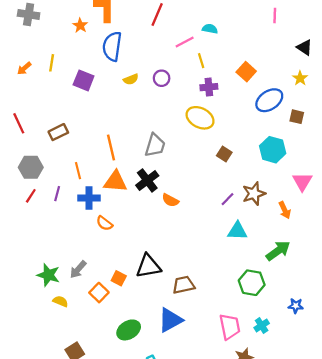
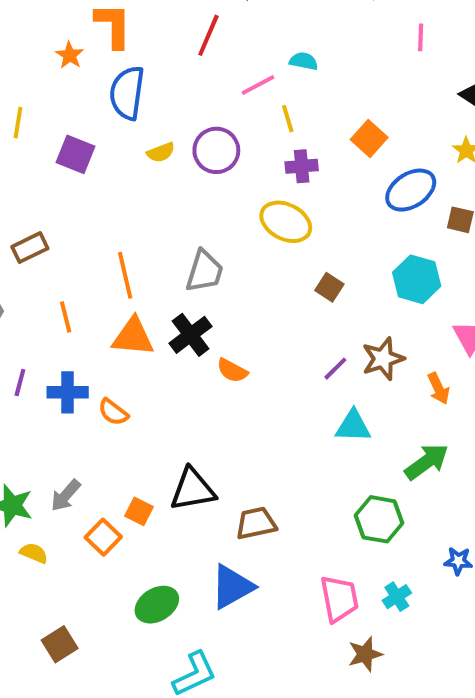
purple circle: (162, 78) -> (216, 150), size x1.5
purple line: (57, 194) -> (20, 382), moved
blue cross: (89, 198) -> (68, 392), moved

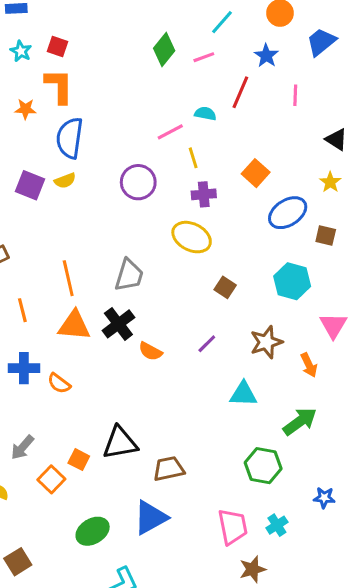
red line: (208, 35) -> (240, 92), moved
orange star: (70, 55) -> (25, 109), turned -30
yellow semicircle: (161, 152) -> (65, 181), moved
purple line: (335, 369) -> (207, 344), moved

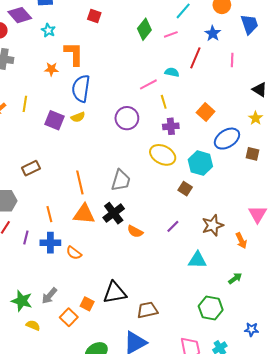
blue trapezoid: (321, 42) -> (249, 24), turned 110
red square: (57, 47) -> (94, 16), moved
cyan hexagon: (292, 281) -> (200, 163), moved
orange line: (22, 310) -> (49, 214), moved
green arrow: (300, 421) -> (235, 278), size x0.6

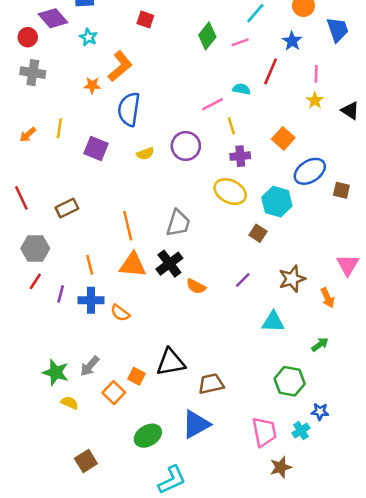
orange L-shape: (74, 54) -> (120, 66), turned 50
yellow semicircle: (78, 117) -> (145, 154), moved
yellow star: (256, 118) -> (315, 100), moved
blue star: (251, 329) -> (320, 412), moved

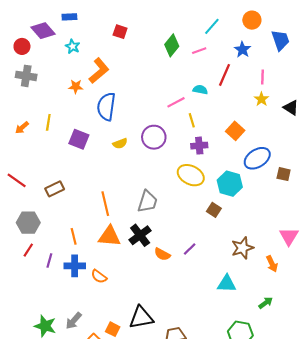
red line: (21, 198) -> (17, 180), turned -30
purple line: (243, 280) -> (190, 249), moved

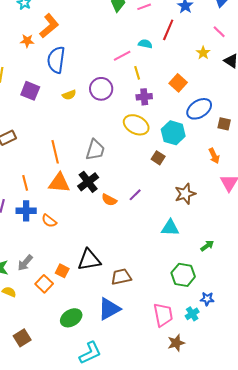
pink line: (262, 77) -> (219, 32), moved, turned -48
orange arrow: (272, 264) -> (214, 156), moved

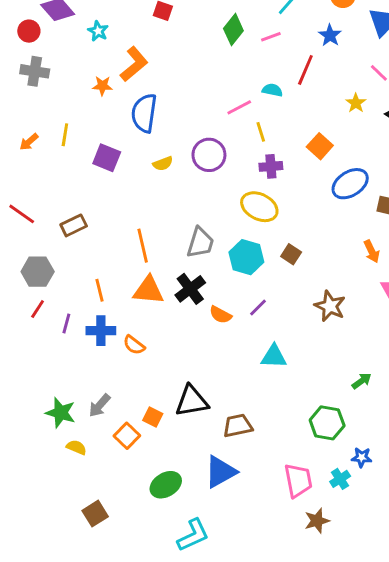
cyan hexagon: (173, 133) -> (246, 257), moved
brown star: (185, 194) -> (330, 306), turned -30
cyan triangle: (170, 228) -> (274, 357), moved

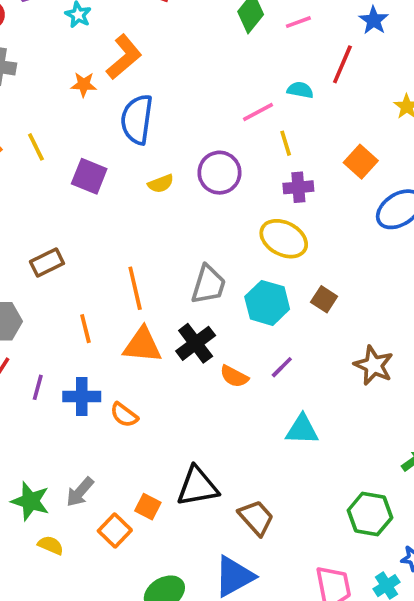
yellow line: (65, 135) -> (36, 147), turned -35
orange line: (99, 290) -> (85, 329), moved
brown trapezoid: (238, 426) -> (256, 518), turned 60

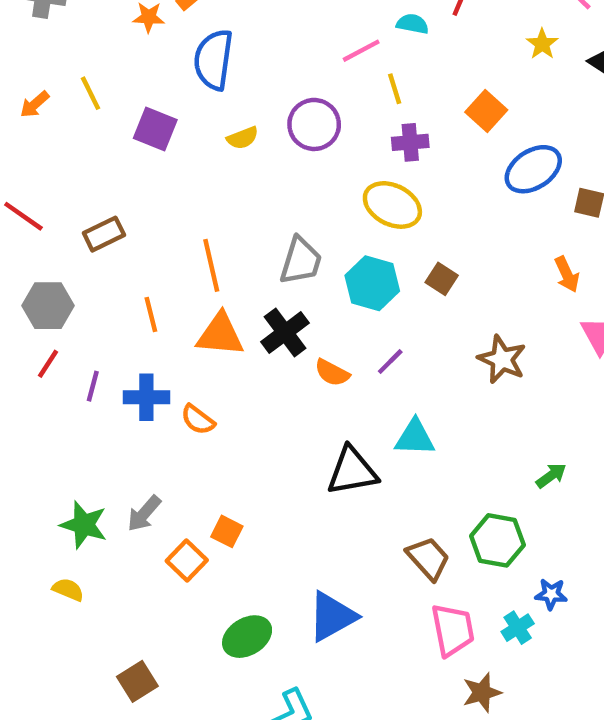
black triangle: (197, 486) -> (352, 471), moved
brown trapezoid: (256, 518) -> (428, 558), moved
yellow semicircle: (51, 545) -> (68, 590), moved

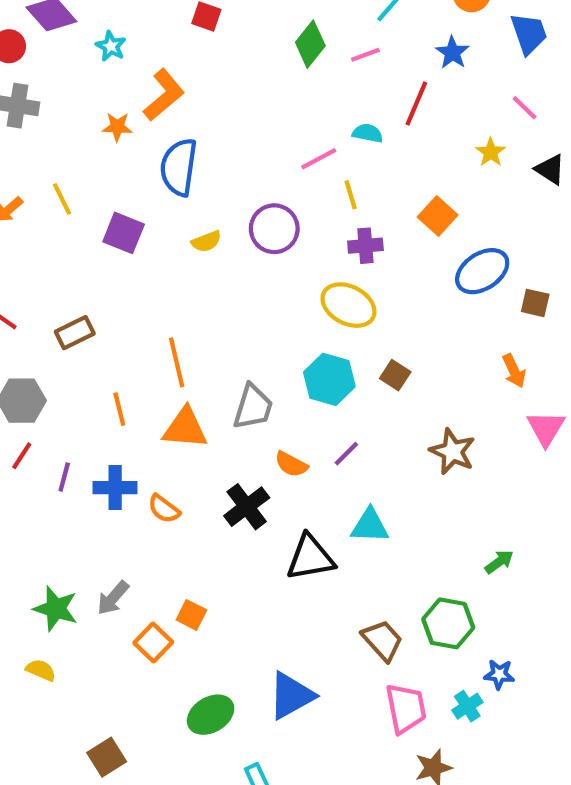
gray trapezoid: (301, 261) -> (253, 407), moved
black cross: (285, 332) -> (247, 507), moved

